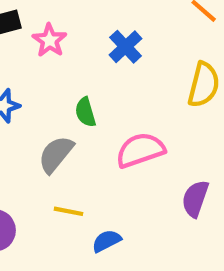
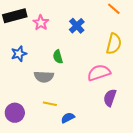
pink semicircle: (140, 150) -> (99, 73), moved
gray semicircle: (56, 154) -> (44, 77), turned -126

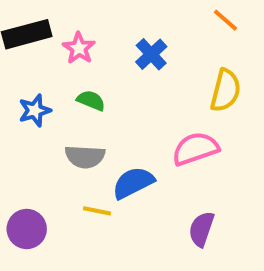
green semicircle: (58, 57) -> (91, 100), moved, turned 128
purple semicircle: (110, 98) -> (201, 229), moved
blue semicircle: (68, 118) -> (133, 183), moved, size x1.5

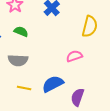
pink semicircle: (195, 149) -> (74, 56), size x0.7
blue semicircle: (133, 183) -> (53, 84), moved

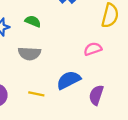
yellow line: (24, 88) -> (36, 94), moved

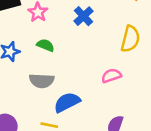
blue semicircle: (69, 80) -> (67, 102), moved

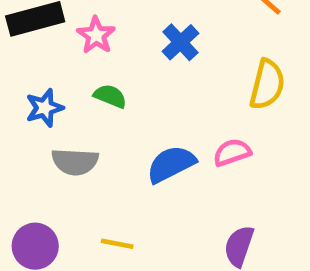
gray semicircle: (42, 81) -> (75, 162), moved
blue semicircle: (67, 102) -> (171, 164), moved

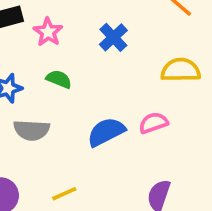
yellow semicircle: (267, 84) -> (181, 70), turned -105
yellow line: (117, 244) -> (64, 194), turned -35

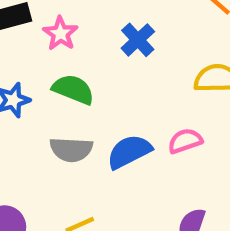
green semicircle: (59, 79) -> (73, 89), size x1.4
gray semicircle: (32, 130) -> (71, 150), moved

